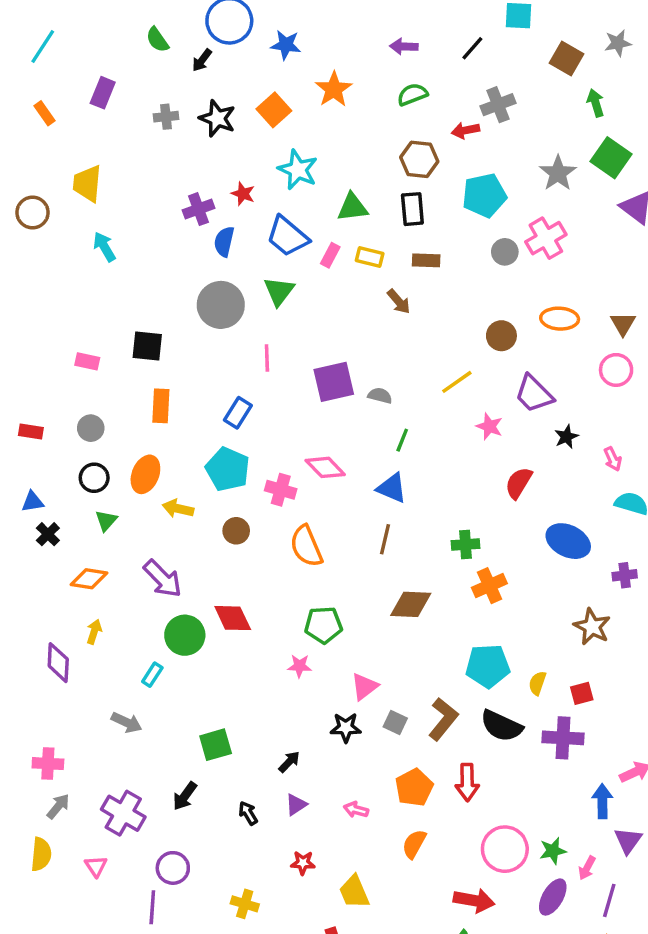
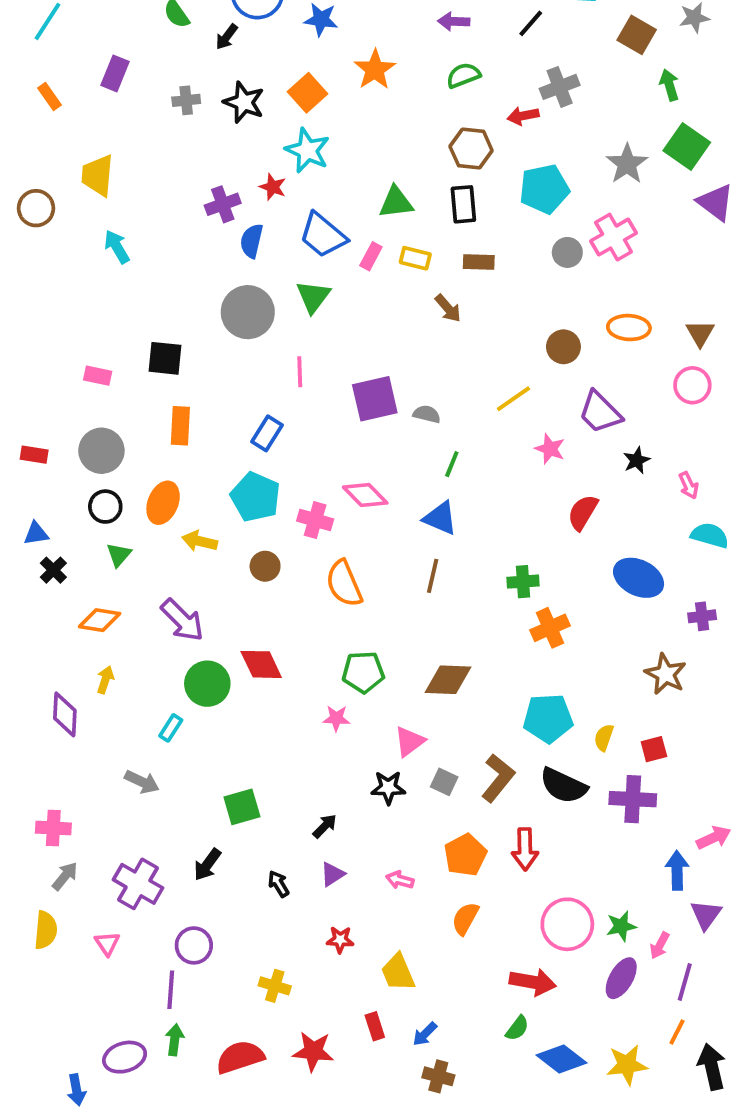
cyan star: (298, 170) -> (307, 150), moved
gray circle: (91, 428) -> (101, 451), size x1.5
brown diamond: (411, 604) -> (448, 680), moved

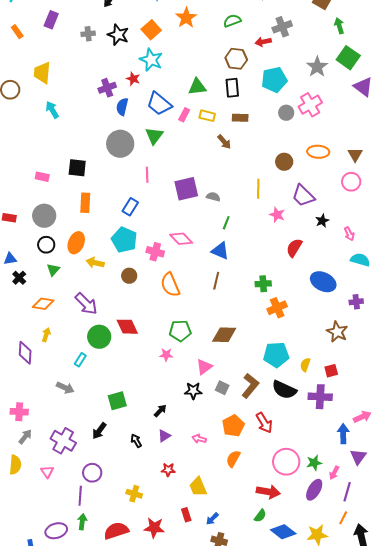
yellow line: (513, 399) -> (258, 189), turned -54
red arrow: (525, 849) -> (264, 423), turned -30

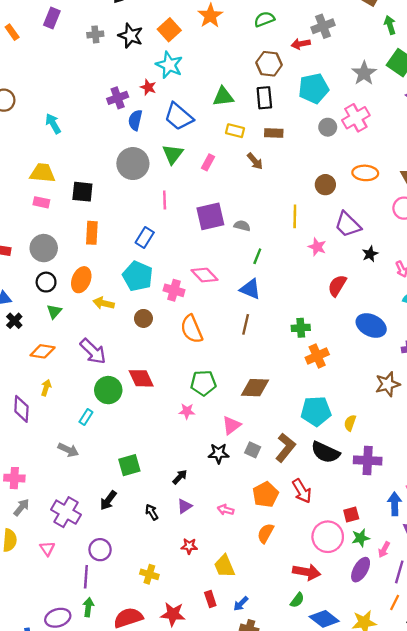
yellow trapezoid: (42, 73) -> (43, 173), moved, turned 90
pink rectangle: (184, 115) -> (208, 162), moved
brown star: (337, 332) -> (388, 384), turned 30
red square: (331, 371) -> (351, 514), moved

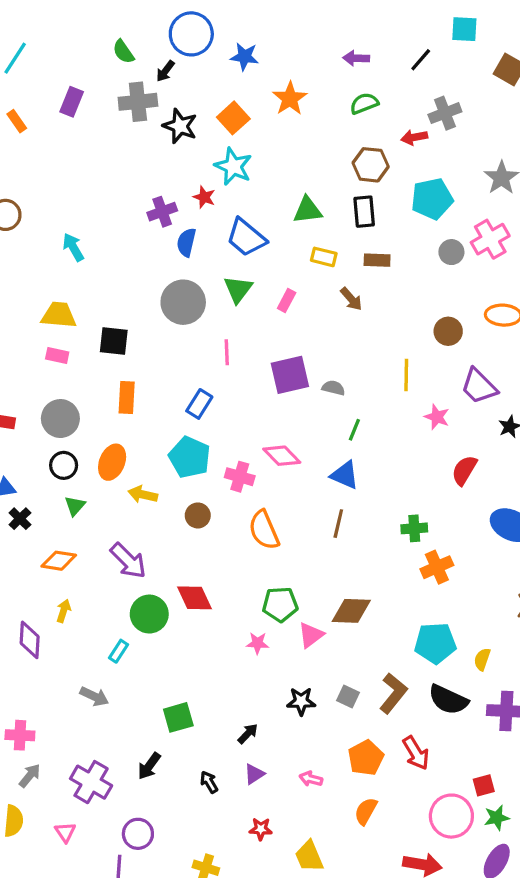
gray cross: (95, 34) -> (138, 102), moved, size x1.6
pink triangle: (231, 425) -> (311, 635), moved

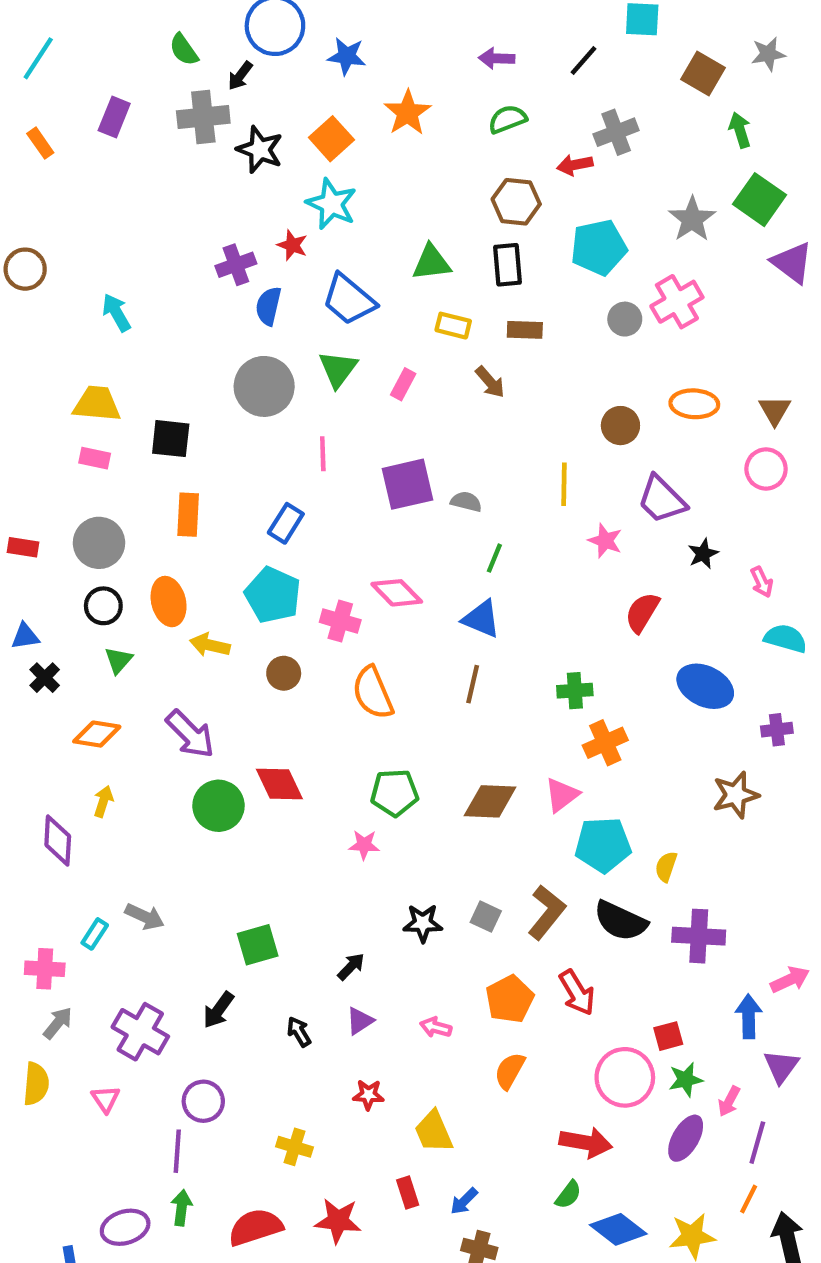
orange ellipse: (112, 462) -> (169, 602), turned -36
pink triangle: (311, 635) -> (562, 795), moved
cyan rectangle: (119, 651) -> (95, 934), moved

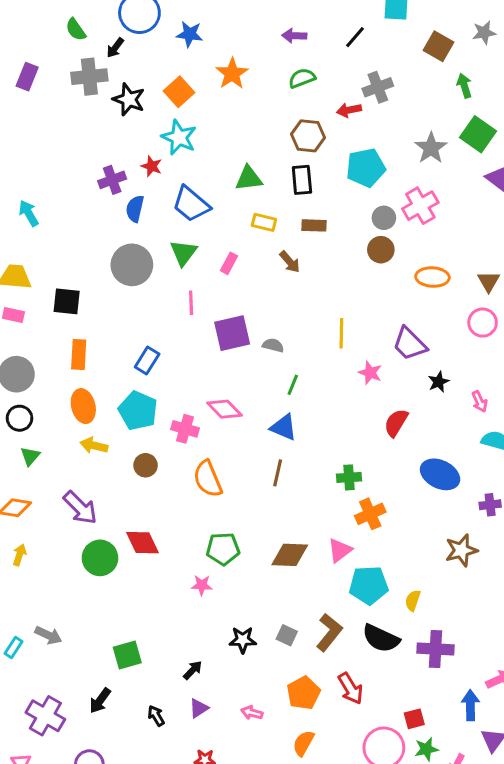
brown circle: (620, 426) -> (381, 250), moved
pink line: (323, 454) -> (191, 303), moved
orange ellipse: (169, 602) -> (83, 406), moved

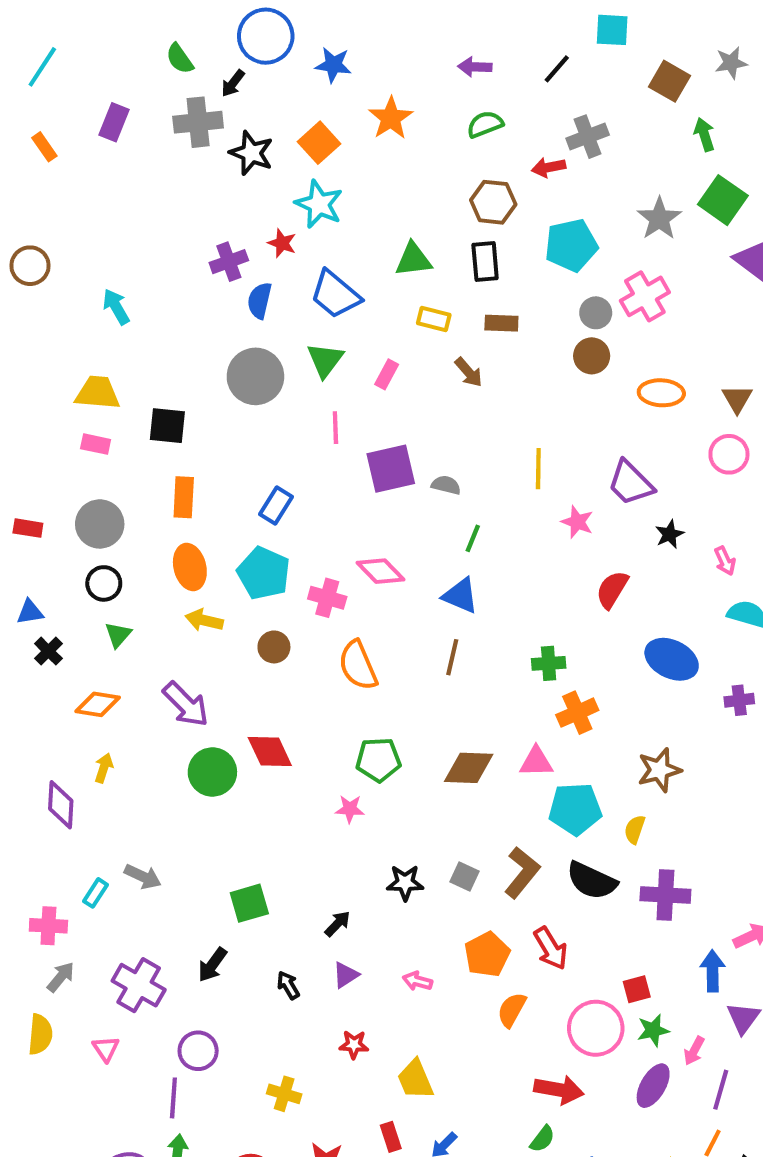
pink triangle: (340, 550) -> (536, 762), turned 36
brown star: (461, 550) -> (659, 770), moved
orange semicircle: (303, 743) -> (512, 1010), moved

